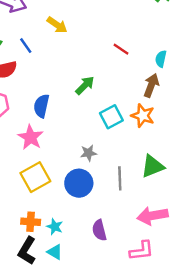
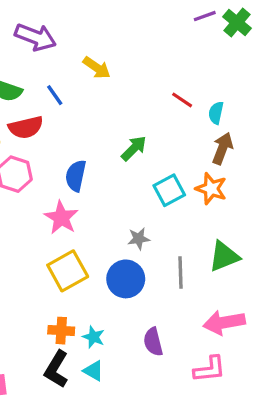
cyan semicircle: (161, 59) -> (216, 113), moved

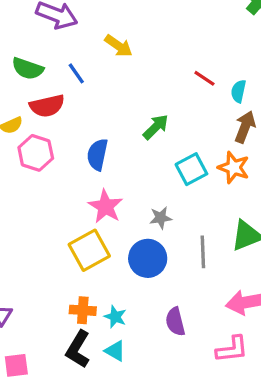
pink star: (61, 218) -> (105, 206), moved

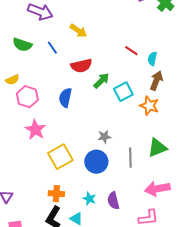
red semicircle: (47, 106) -> (81, 66), moved
cyan square: (191, 169) -> (123, 92), moved
pink star: (105, 206) -> (35, 130), moved
cyan star: (115, 317) -> (89, 199), moved

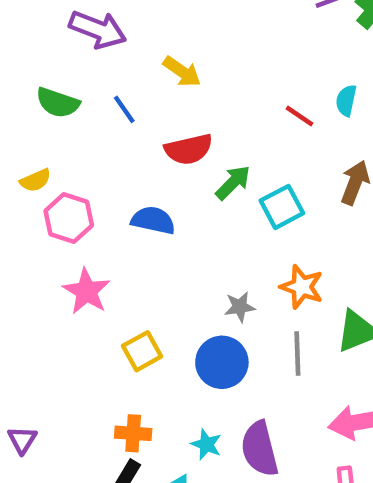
cyan semicircle: (152, 59) -> (346, 100), moved
blue semicircle: (65, 98) -> (153, 220), turned 90
orange star: (149, 106) -> (302, 287), moved
yellow square: (60, 157) -> (142, 351), size x0.7
purple semicircle: (113, 201) -> (260, 449), size x1.4

